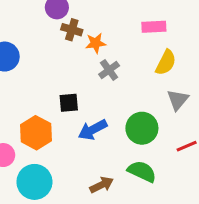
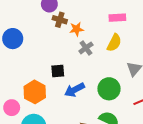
yellow semicircle: (166, 63) -> (114, 43), moved

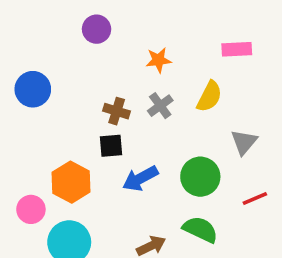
pink rectangle: (117, 18) -> (237, 49), moved
brown cross: (60, 20) -> (117, 111), moved
orange star: (77, 29) -> (158, 60), moved

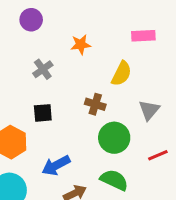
gray cross: (160, 106) -> (43, 69), moved
brown cross: (117, 111) -> (95, 104), moved
blue arrow: (140, 178) -> (56, 165), moved

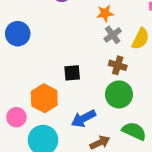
gray cross: (43, 69) -> (113, 35), moved
green circle: (114, 138) -> (119, 94), moved

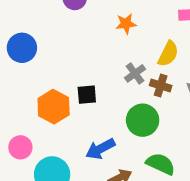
gray cross: (113, 35) -> (135, 73), moved
brown cross: (118, 65) -> (161, 85), moved
orange hexagon: (44, 98) -> (54, 107), moved

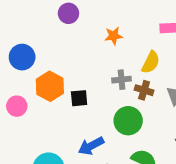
gray cross: (135, 73) -> (122, 80), turned 30
orange hexagon: (54, 107) -> (50, 86), moved
pink circle: (20, 147) -> (17, 106), moved

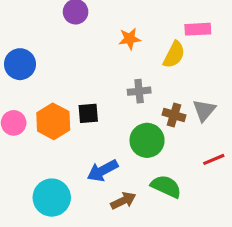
yellow semicircle: (151, 62) -> (174, 55), moved
orange hexagon: (50, 86) -> (53, 121), moved
brown cross: (144, 90) -> (174, 115), moved

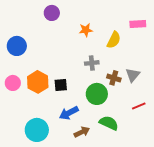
pink rectangle: (198, 29) -> (138, 24), moved
black square: (88, 113) -> (61, 85), moved

